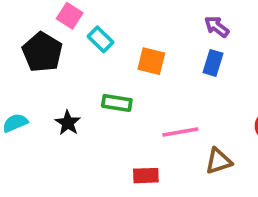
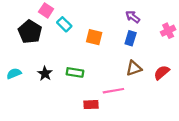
green rectangle: (117, 103) -> (75, 72), moved
pink line: (180, 132) -> (113, 91), moved
brown triangle: (218, 161) -> (134, 68), moved

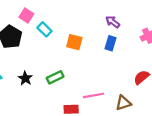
brown triangle: (134, 68) -> (123, 103), moved
green rectangle: (75, 72) -> (55, 77), turned -35

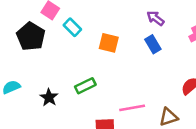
blue rectangle: (111, 43) -> (153, 44), turned -48
black star: (25, 78) -> (49, 97), moved

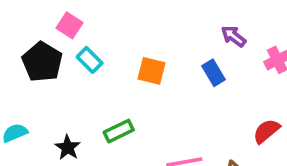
purple arrow: (155, 18) -> (234, 36), moved
cyan rectangle: (72, 27) -> (90, 60), moved

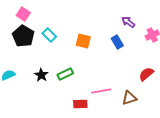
pink square: (69, 25) -> (23, 14), moved
black star: (68, 147) -> (41, 75), moved

